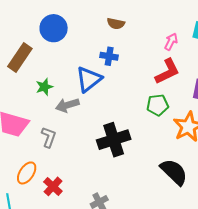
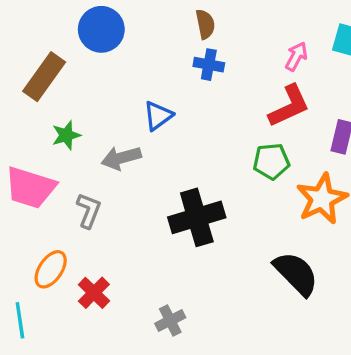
brown semicircle: (116, 24) -> (205, 24), turned -114
blue cross: (109, 56) -> (209, 65), moved
blue triangle: (89, 79) -> (158, 116), size x0.7
green star: (44, 87) -> (66, 135), moved

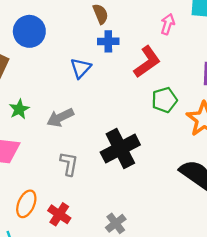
red L-shape: (289, 106) -> (147, 62), moved
blue triangle: (158, 116) -> (81, 68), moved
gray L-shape: (89, 210) -> (69, 164), moved

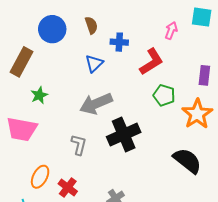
brown semicircle: (100, 14) -> (91, 25), moved
green pentagon: (164, 100) -> (164, 95), turned 30
gray arrow: (60, 118) -> (96, 104), moved, size x1.4

